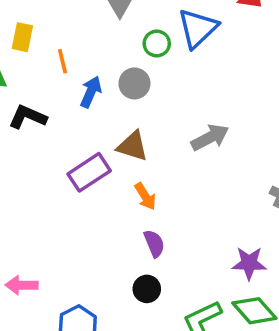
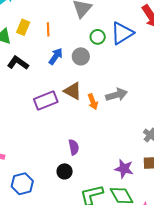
yellow rectangle: (22, 37) -> (23, 27), moved
orange line: (62, 61) -> (48, 29), moved
orange arrow: (145, 196) -> (93, 102), moved

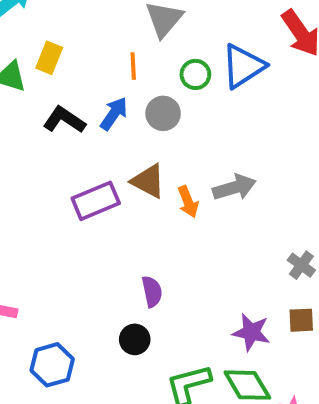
orange line: (48, 29) -> (133, 66), moved
black L-shape: (18, 63) -> (64, 120), moved

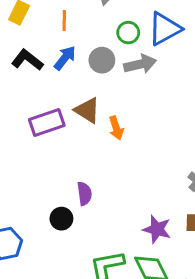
orange line: (133, 66) -> (64, 20), moved
gray arrow: (234, 187) -> (140, 64), moved
black circle: (135, 339) -> (61, 219), moved

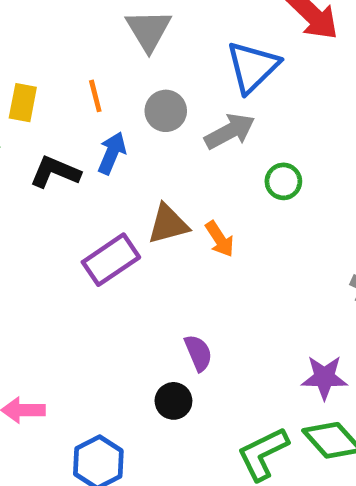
green circle: (128, 33) -> (283, 181), moved
gray circle: (102, 60) -> (166, 111), moved
brown triangle: (87, 110) -> (168, 224), turned -32

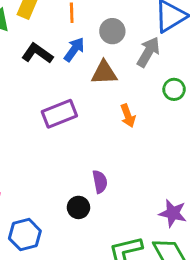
gray arrow: (230, 131) -> (148, 52), turned -44
brown triangle: (168, 224) -> (104, 73), moved

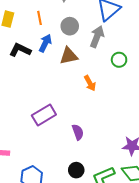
purple rectangle: (59, 114) -> (44, 115), moved
black circle: (78, 207) -> (76, 170), moved

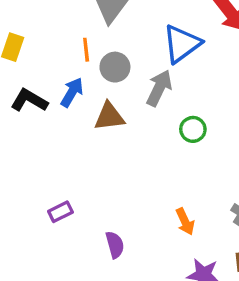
orange line: (39, 18) -> (86, 50), moved
orange arrow: (90, 83) -> (185, 222), moved
purple rectangle: (44, 115) -> (60, 212), size x0.6

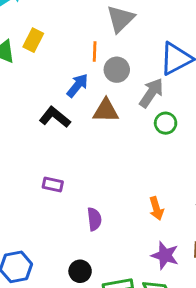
black L-shape: (29, 100) -> (55, 117), moved
green circle: (193, 129) -> (166, 123), moved
purple rectangle: (60, 212) -> (53, 184), turned 30

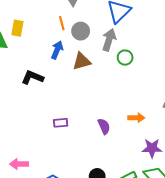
black L-shape: (55, 117) -> (32, 77), moved
orange arrow: (156, 208) -> (136, 118), turned -56
purple semicircle: (94, 219) -> (104, 126), moved

